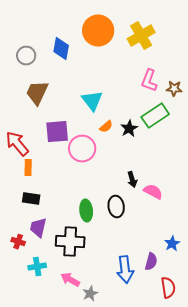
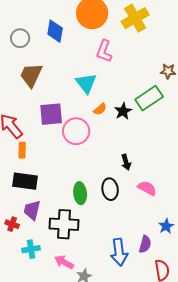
pink L-shape: (149, 81) -> (104, 51), moved
pink semicircle: (153, 192) -> (147, 188), moved
black rectangle: (31, 199) -> (25, 181), size x1.4

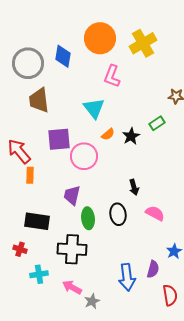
gray circle: (20, 38) -> (28, 63), size x1.6
brown trapezoid: (31, 75) -> (39, 100), turned -32
green rectangle: (149, 98) -> (157, 123), size x0.6
black rectangle: (25, 181) -> (37, 221), moved
purple trapezoid: (32, 210) -> (72, 195), moved

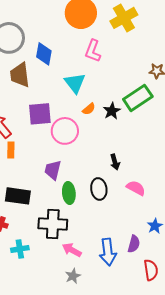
blue diamond: (63, 56) -> (44, 54), moved
green rectangle: (157, 123) -> (138, 98), size x1.8
pink arrow: (72, 287) -> (72, 250), moved

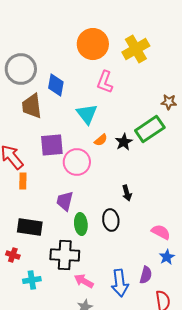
pink semicircle: (136, 188) -> (161, 232), moved

